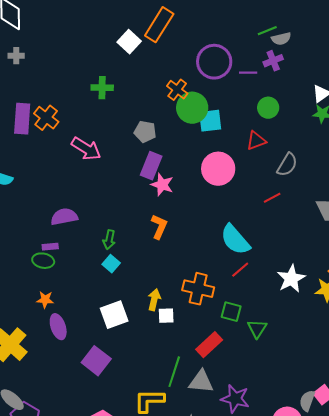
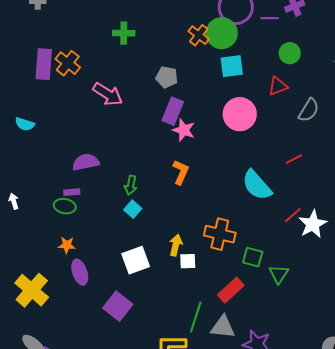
green circle: (192, 108) -> (222, 33), moved
red line: (272, 198) -> (294, 159), moved
red line: (240, 270) -> (293, 215), moved

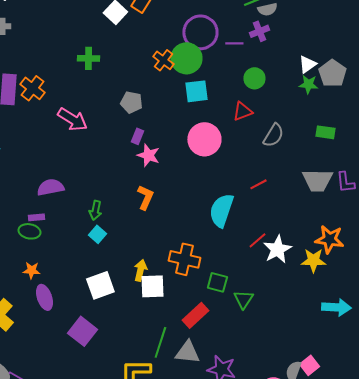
purple rectangle: (173, 111) -> (137, 136), size x0.6
cyan semicircle: (257, 185) -> (221, 210), turned 60
white square: (188, 261) -> (152, 286), size x1.5

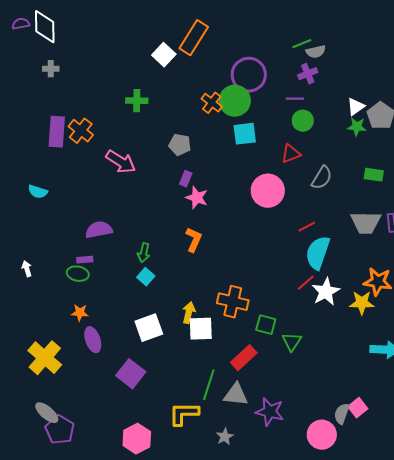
purple line: (234, 43) -> (295, 99), moved
pink circle: (204, 139) -> (268, 191), moved
cyan semicircle: (221, 210) -> (318, 253), moved

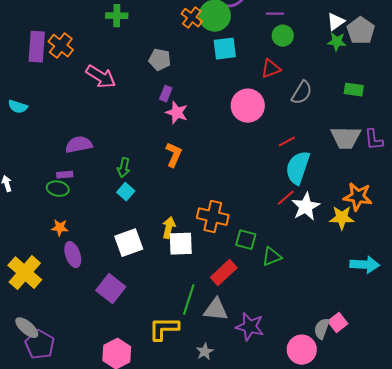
green triangle: (292, 342) -> (272, 257), turned 35

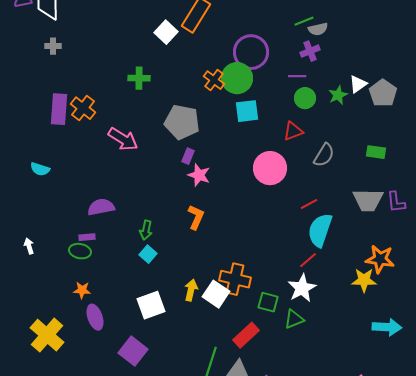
green star: (337, 42) -> (338, 95), moved, turned -30
gray pentagon: (160, 60) -> (182, 122), size x1.6
white star: (306, 207) -> (302, 288), moved
white square: (181, 244) -> (216, 294), moved, turned 36

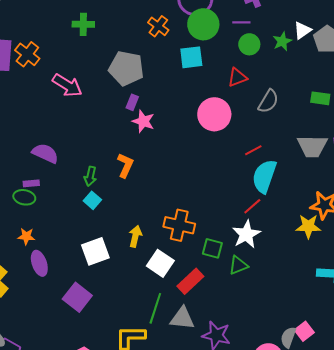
green circle: (237, 78) -> (203, 24), moved
purple semicircle: (101, 207) -> (45, 153), turned 36
orange L-shape: (196, 217) -> (125, 165), moved
white square: (216, 294) -> (160, 263), moved

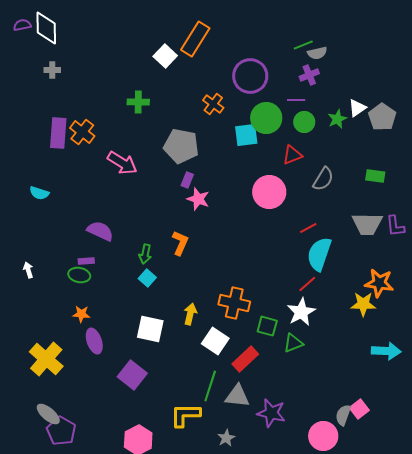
green circle: (203, 24) -> (266, 118), moved
white square: (95, 251) -> (150, 329), turned 32

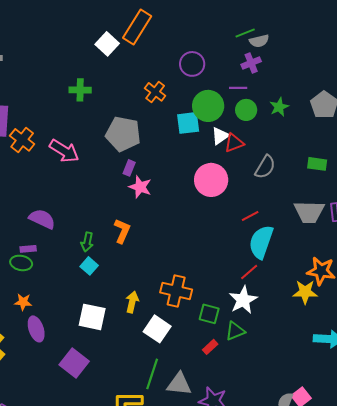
purple circle: (250, 76) -> (192, 64), size x0.7
white triangle: (357, 108) -> (220, 136), moved
orange cross: (82, 132) -> (22, 140), moved
red rectangle: (245, 359) -> (210, 347), moved, size x0.6

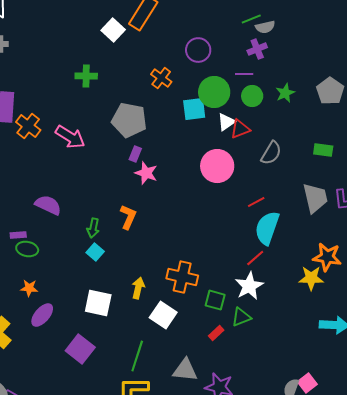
gray trapezoid: (309, 212) -> (315, 198), turned -104
purple rectangle: (28, 249) -> (18, 235), moved
purple ellipse: (36, 329) -> (42, 315), turned 60
green line: (152, 374) -> (137, 356), moved

